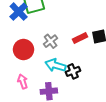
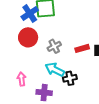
red circle: (23, 50) -> (28, 37), moved

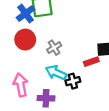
red rectangle: (82, 48) -> (91, 62), moved
pink arrow: (21, 79) -> (21, 85), size x1.5

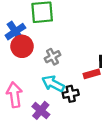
blue cross: (26, 14) -> (15, 32), moved
purple cross: (46, 98) -> (41, 110), turned 35

